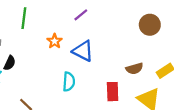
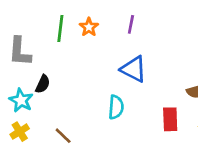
purple line: (81, 15) -> (131, 24), turned -40
orange star: (55, 41) -> (89, 27), moved

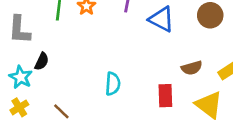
blue triangle: (134, 69) -> (161, 19), moved

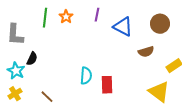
brown semicircle: (192, 68) -> (146, 52), moved
red rectangle: (165, 96) -> (107, 85), moved

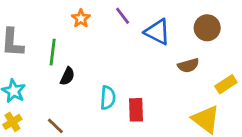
purple line: (97, 15) -> (123, 16), turned -48
green line: (45, 18) -> (53, 52), moved
black semicircle: (32, 59) -> (67, 76), moved

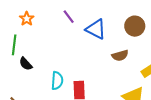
orange star: (81, 18) -> (27, 19), moved
black semicircle: (67, 76) -> (26, 64), turned 112

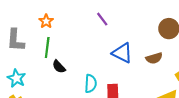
orange star: (27, 19) -> (46, 21), moved
blue triangle: (96, 29) -> (122, 53), moved

